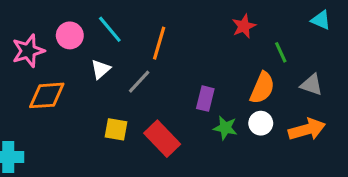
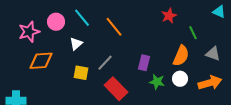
orange line: (159, 43) -> (114, 27), turned -55
gray line: (139, 82) -> (105, 63), moved
yellow square: (116, 129) -> (81, 73), moved

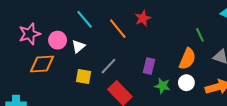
red star: (169, 16) -> (143, 18), moved
pink circle: (56, 22) -> (58, 40), moved

